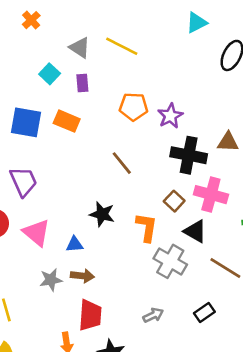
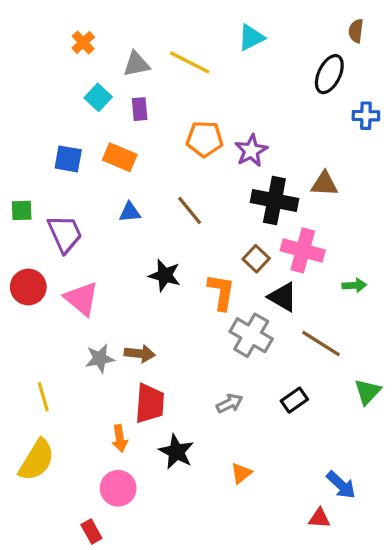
orange cross: (31, 20) -> (83, 42), moved
cyan triangle: (197, 23) -> (251, 37), moved
gray triangle: (80, 48) -> (136, 64), turned -45
blue square: (26, 122) -> (68, 159), size x0.7
blue triangle: (75, 244) -> (130, 212), moved

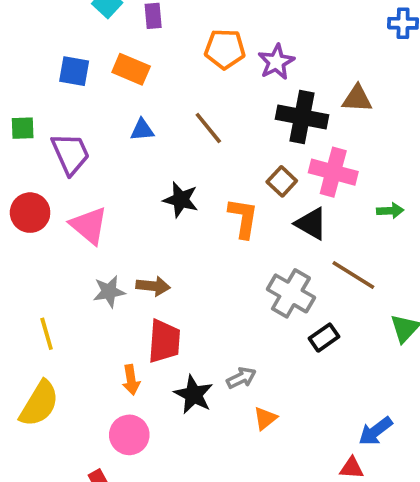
gray cross: (251, 335) -> (291, 293), moved
gray arrow: (230, 403) -> (241, 378), moved
blue arrow: (341, 485) -> (375, 431), turned 100

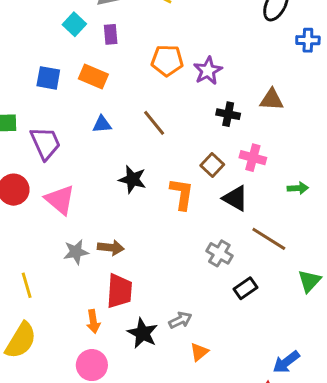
black cross: (302, 117) -> (228, 114), size x0.6
pink cross: (333, 172) -> (253, 158), size x0.7
gray cross: (291, 293) -> (219, 253), size x0.7

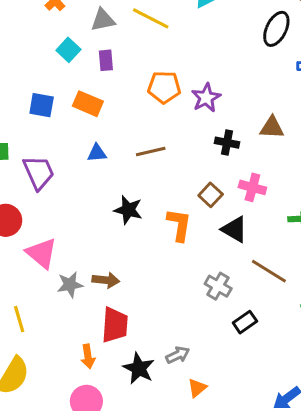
brown line: (154, 123) -> (151, 152), turned -64
pink triangle: (60, 200) -> (42, 253), moved

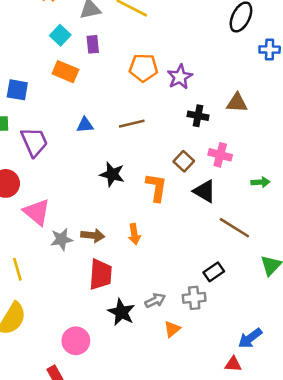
orange rectangle: (88, 104) -> (65, 72), moved
blue square: (42, 105) -> (17, 90), moved
gray cross: (218, 286) -> (194, 298), moved, turned -35
orange arrow: (88, 356) -> (134, 234), moved

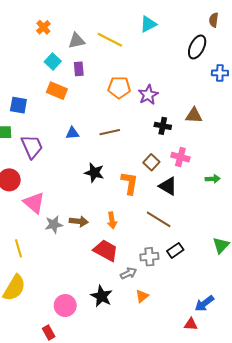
brown line: (234, 228) -> (159, 219), moved
red trapezoid: (101, 274) -> (106, 250), moved, turned -65
gray cross: (194, 298) -> (149, 257), moved
black star: (121, 312) -> (102, 296), moved

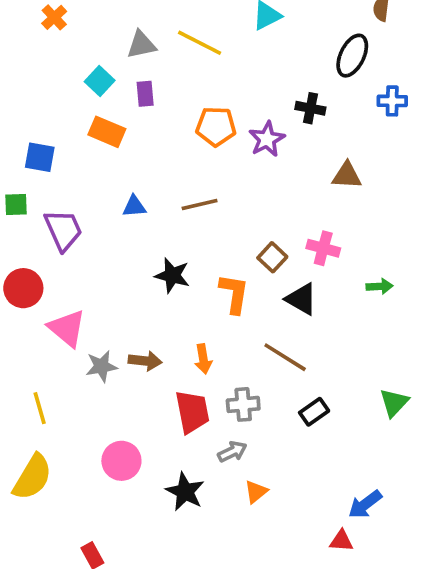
orange cross: (43, 27) -> (54, 17), moved
black cross: (163, 126) -> (310, 108), moved
red trapezoid: (106, 250) -> (192, 412), turned 50
gray cross: (149, 257) -> (243, 404), moved
pink circle: (65, 306) -> (121, 461), moved

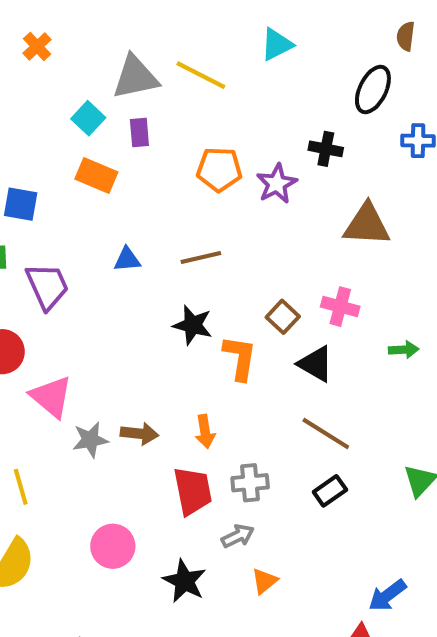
gray triangle: (141, 45) -> (135, 77), size x1.4
brown triangle: (347, 175) -> (367, 225), size x1.4
black star: (172, 275) -> (193, 325), moved
brown line: (285, 357) -> (326, 434), moved

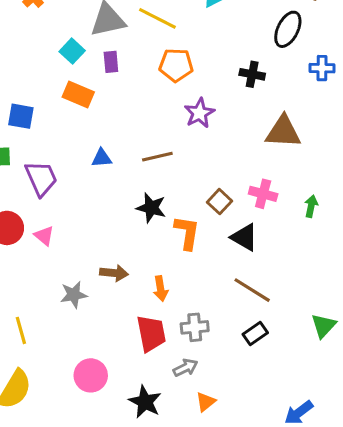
orange pentagon: (219, 169) -> (176, 65), moved
purple star: (277, 184) -> (199, 113), moved
green arrow: (404, 350) -> (311, 206), moved, turned -75
pink triangle: (51, 397) -> (44, 236), moved, size x0.6
brown arrow: (139, 434) -> (114, 273), moved

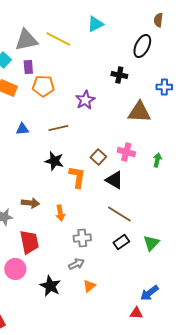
orange pentagon: (176, 65) -> (43, 86), moved
blue cross: (322, 68) -> (164, 87), moved
green triangle: (324, 326) -> (151, 243), moved
red trapezoid: (151, 334) -> (29, 242), moved

